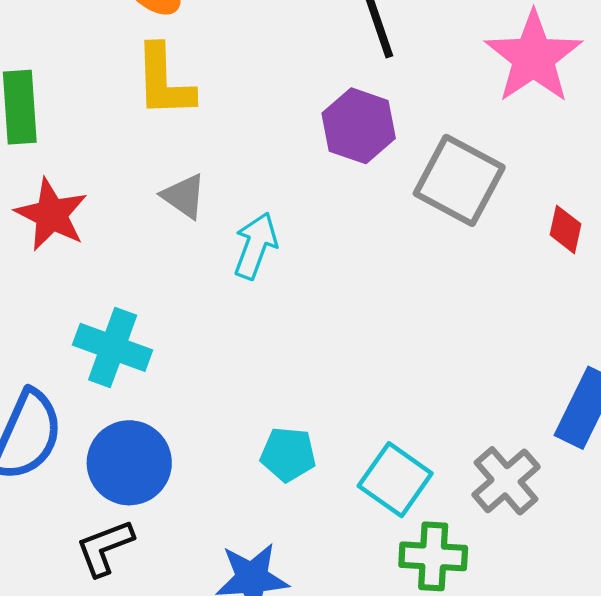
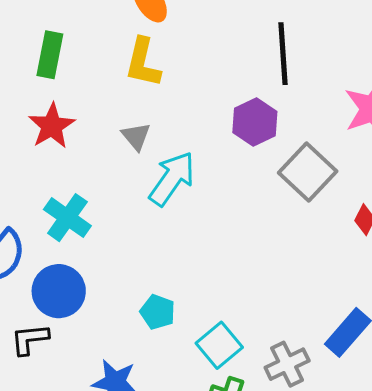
cyan arrow: (256, 246) -> (172, 179), size x1.4

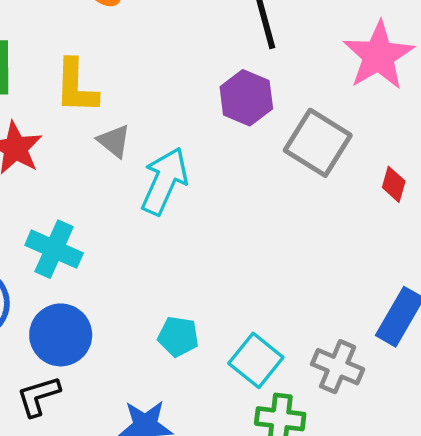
yellow L-shape: (143, 63) -> (76, 87), moved
gray cross: (287, 364) -> (338, 367), turned -30

